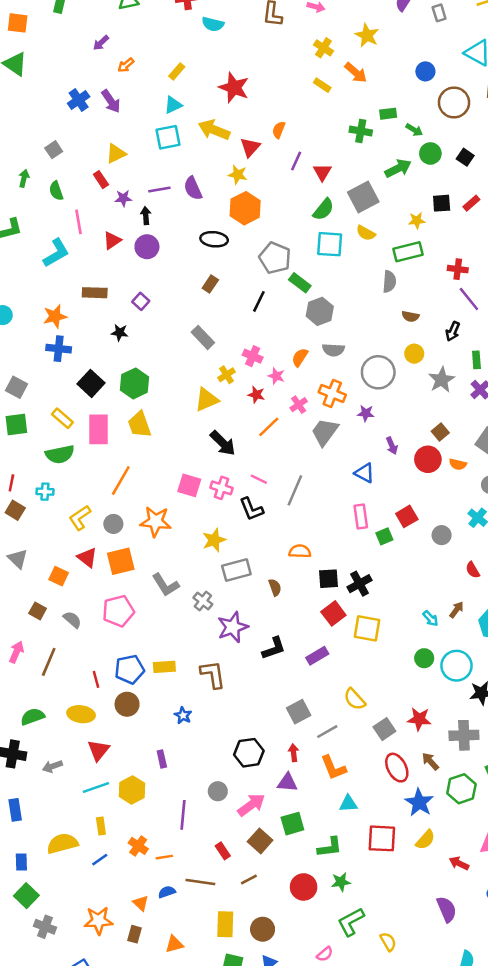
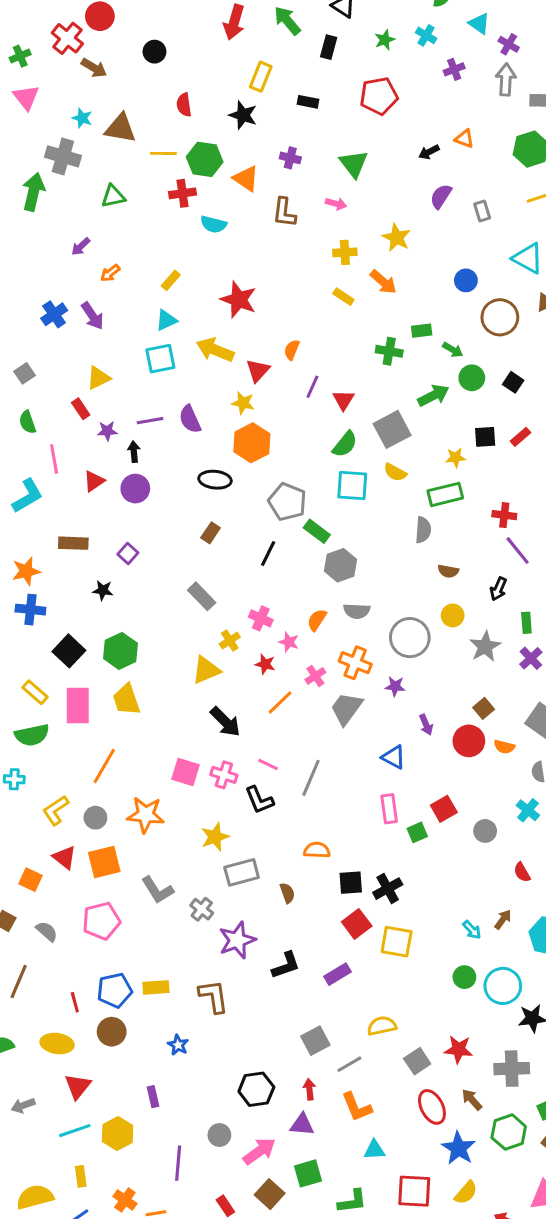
yellow cross: (323, 48) -> (345, 252), turned -36
yellow semicircle: (355, 699) -> (382, 1026), turned 120

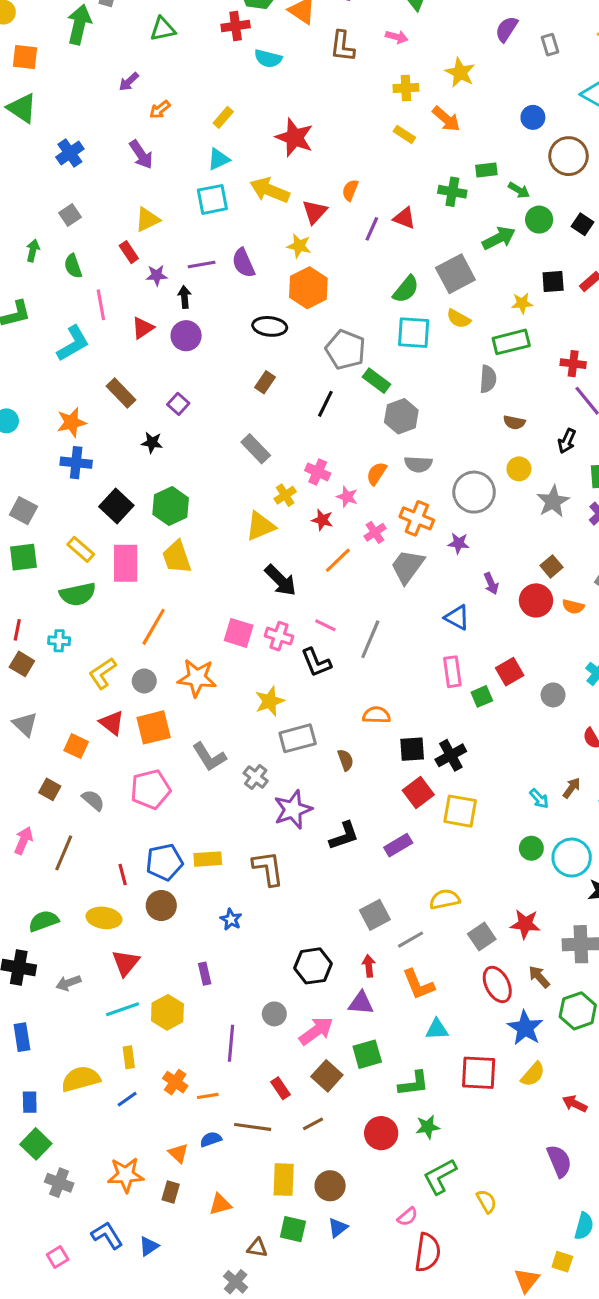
blue cross: (54, 314) -> (70, 153), moved
red triangle: (343, 400) -> (404, 218), moved, turned -40
brown rectangle: (73, 543) -> (121, 393), turned 44

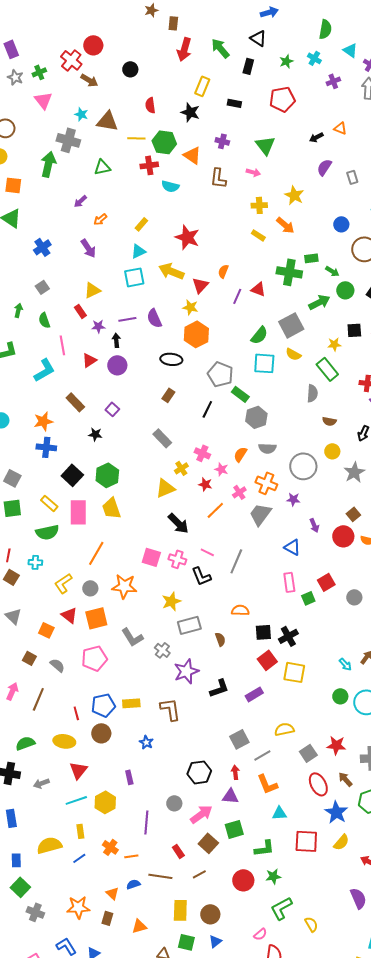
green cross: (452, 192) -> (289, 272), size x1.4
green rectangle: (511, 342) -> (327, 369), turned 65

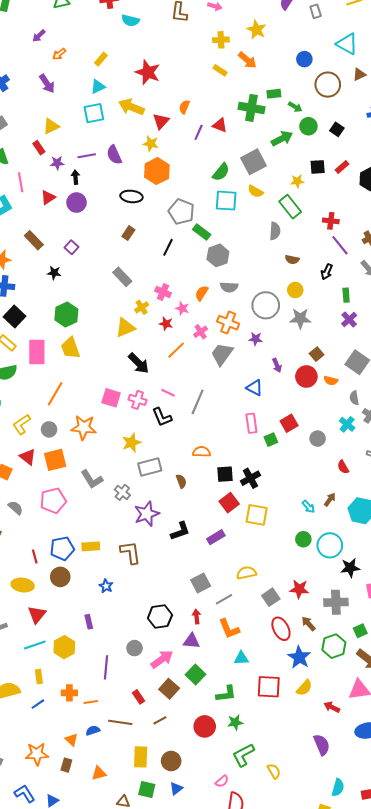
gray star: (354, 472) -> (300, 319), moved, turned 30
black square: (72, 475) -> (14, 316), moved
green square: (234, 829) -> (196, 675), turned -30
orange cross: (110, 847) -> (69, 693), turned -35

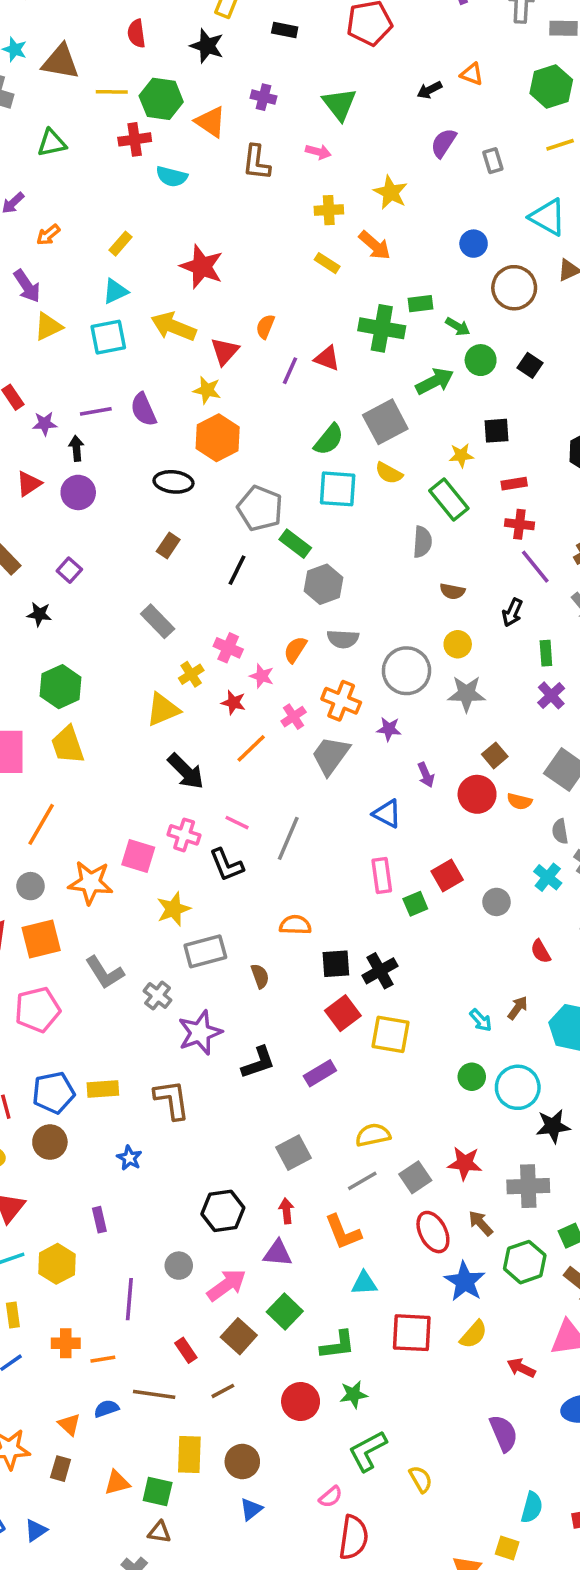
yellow triangle: (51, 126) -> (48, 327), moved
red rectangle: (342, 167) -> (514, 484), moved, turned 32
pink square: (111, 398) -> (138, 856), moved
gray line: (224, 599) -> (362, 1181), moved
green square: (147, 789) -> (158, 1492), moved

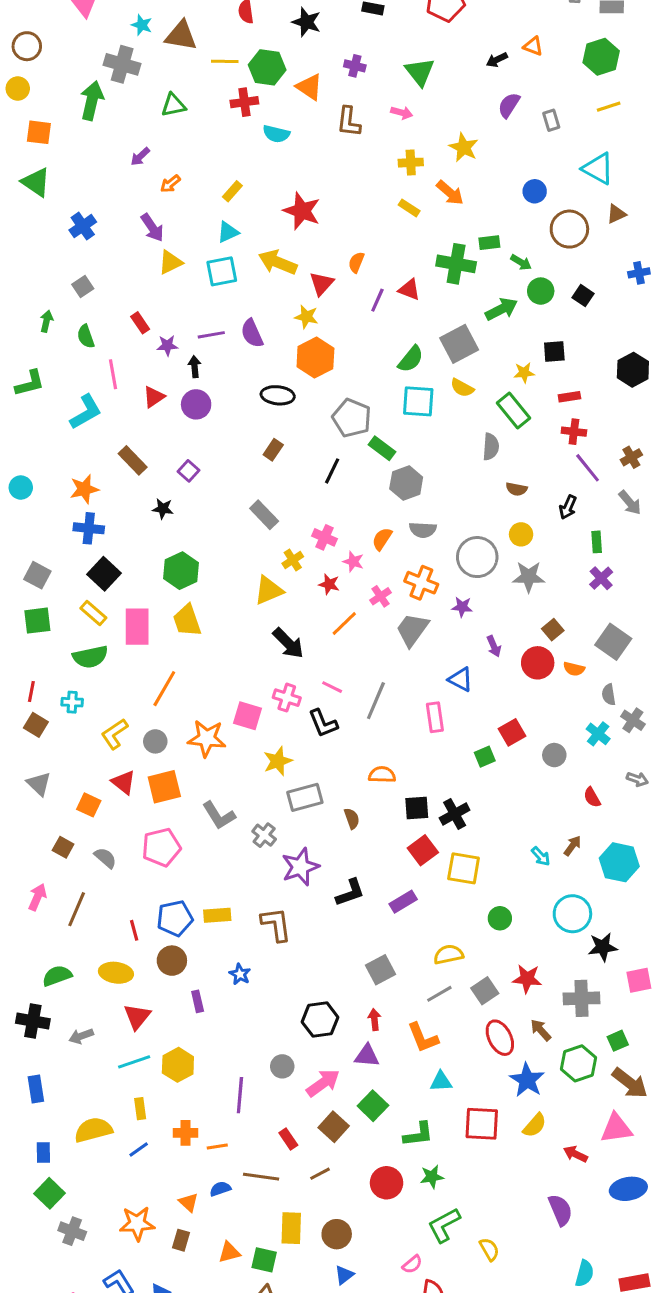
pink rectangle: (382, 875) -> (435, 717), moved
green circle: (472, 1077) -> (500, 918), moved
purple rectangle: (99, 1220) -> (198, 1001), moved

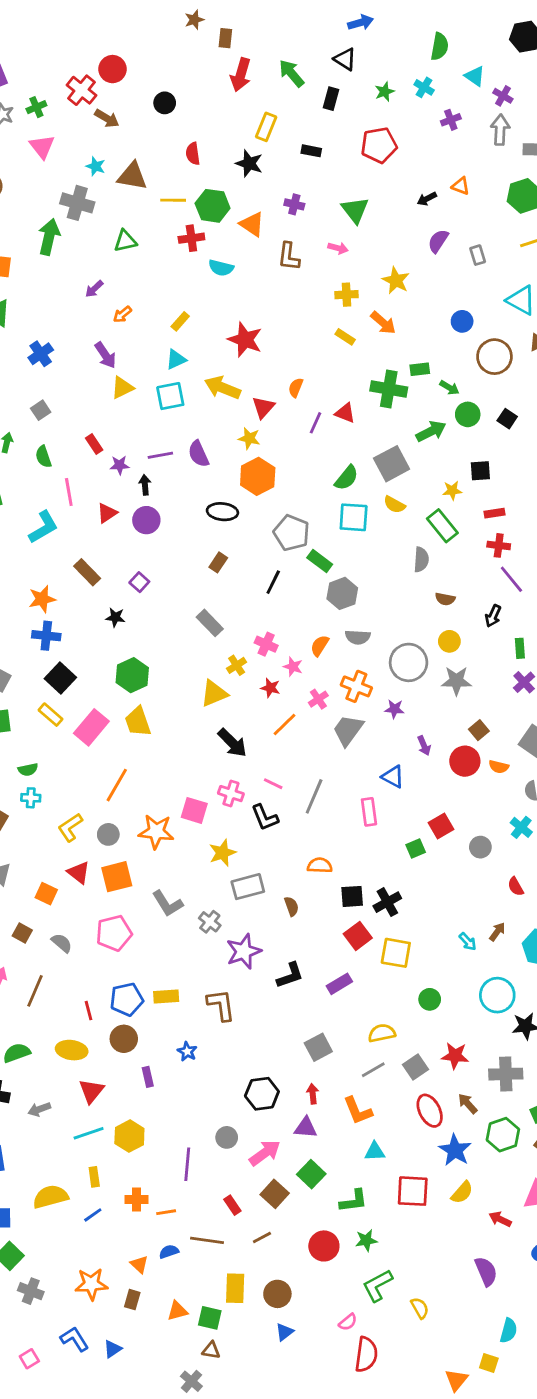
pink rectangle: (137, 627) -> (91, 727), turned 40
green semicircle: (90, 657) -> (28, 770), moved, size x0.6

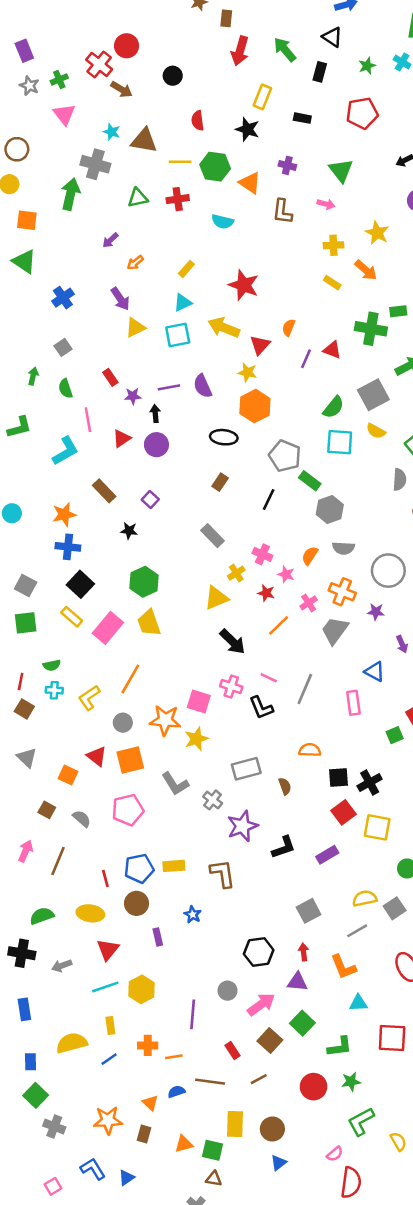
red cross: (191, 238) -> (178, 199), moved
yellow L-shape: (70, 827) -> (89, 698), moved
yellow star: (222, 853) -> (196, 739), moved
gray square: (416, 1067) -> (395, 908), moved

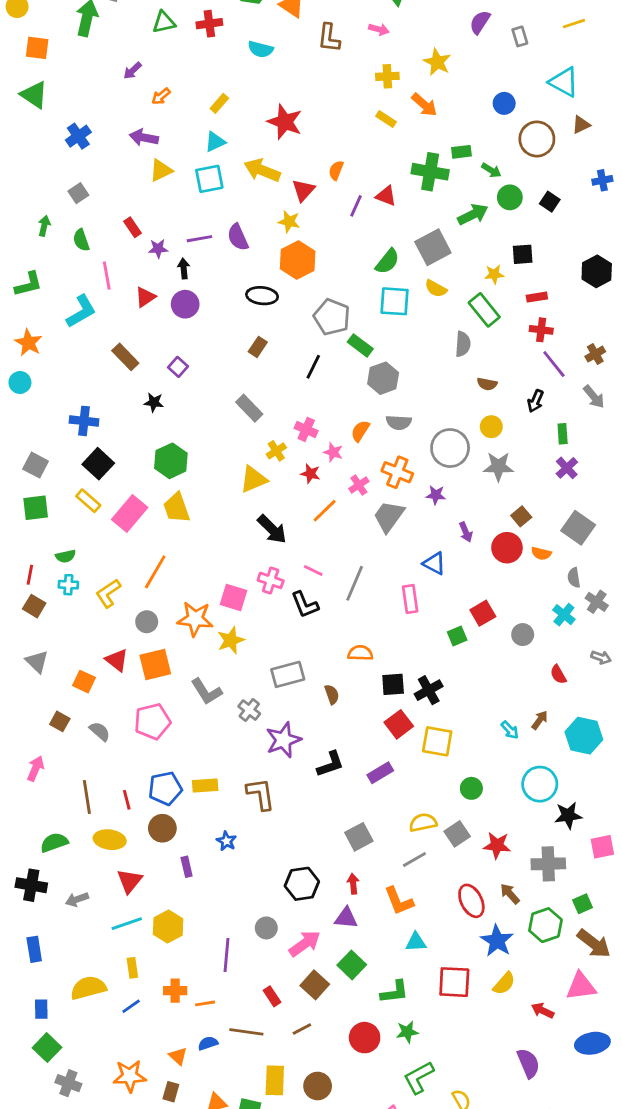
purple arrow: (120, 299) -> (144, 138), turned 135
orange star: (64, 514) -> (28, 343), moved, turned -30
brown line: (58, 861) -> (87, 797), moved, turned -32

